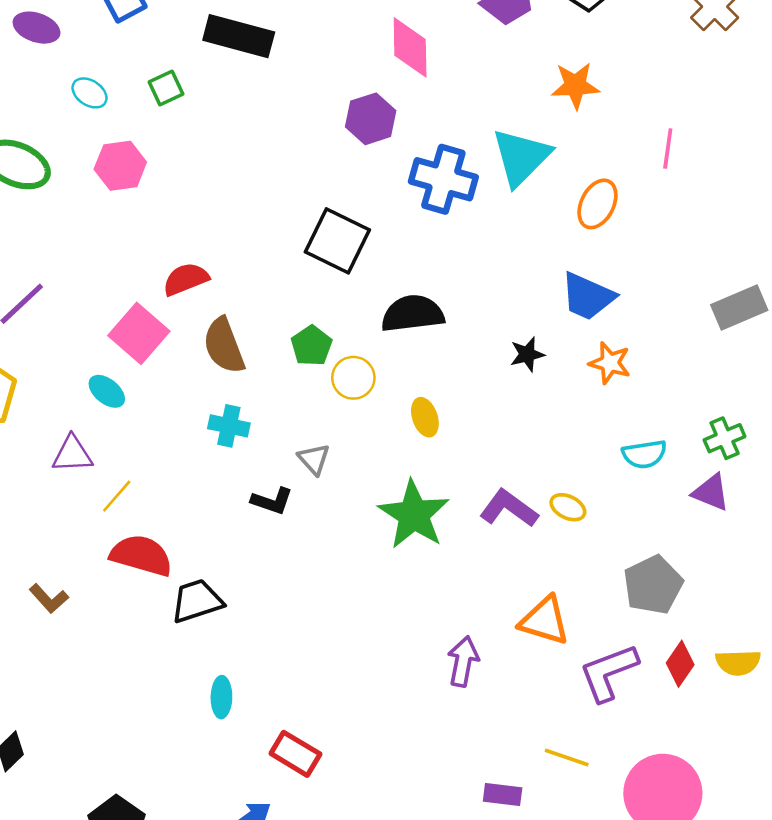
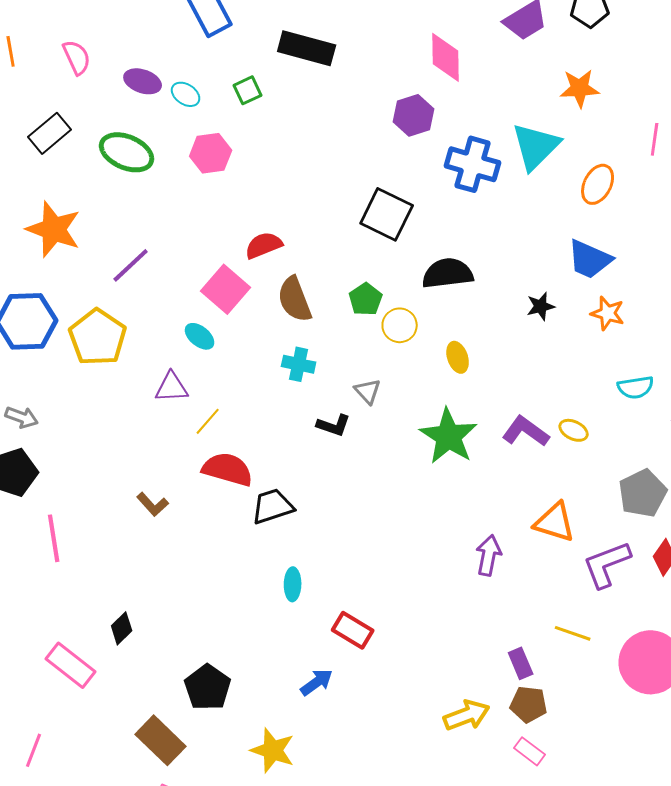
purple ellipse: (37, 28) -> (143, 81), moved
purple rectangle: (503, 795) -> (521, 663), turned 60

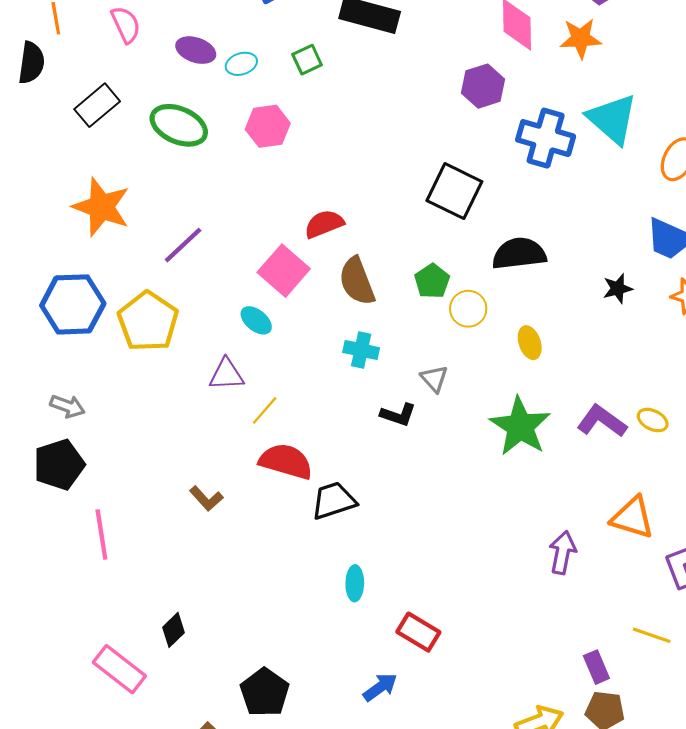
orange star: (580, 88) -> (581, 38), moved
cyan ellipse: (186, 94) -> (241, 64), turned -52
cyan triangle: (536, 146) -> (612, 119), turned -34

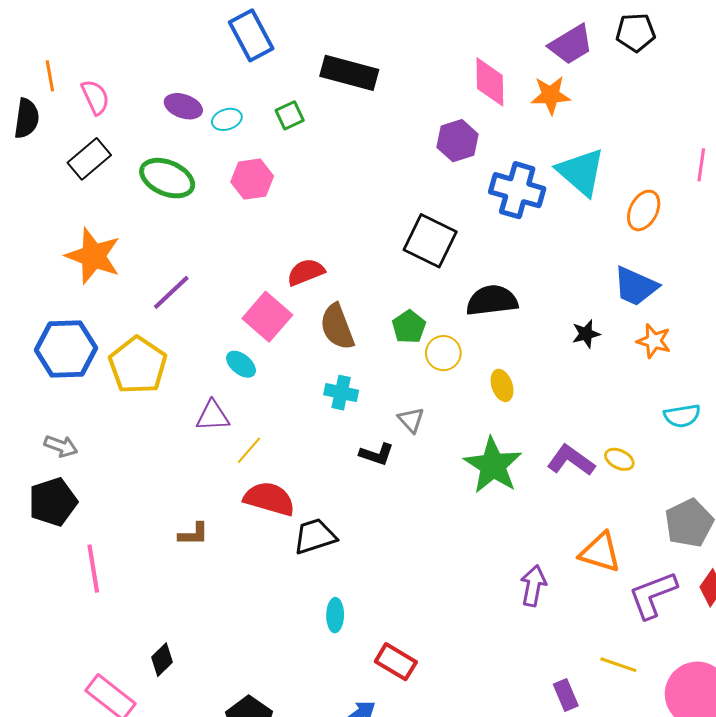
pink semicircle: (126, 25) -> (95, 97), moved
brown L-shape: (206, 498) -> (193, 534), turned -48

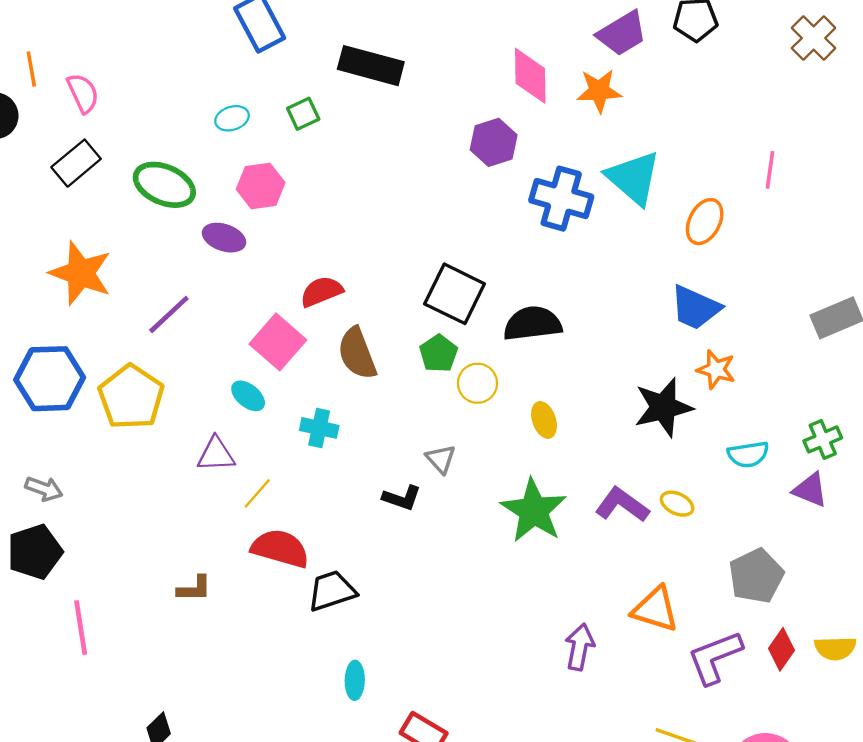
purple ellipse: (183, 106) -> (224, 238), moved
black square: (430, 241) -> (455, 294), moved
black star: (586, 334) -> (663, 407), moved, size x1.8
cyan cross: (341, 393) -> (319, 428), moved

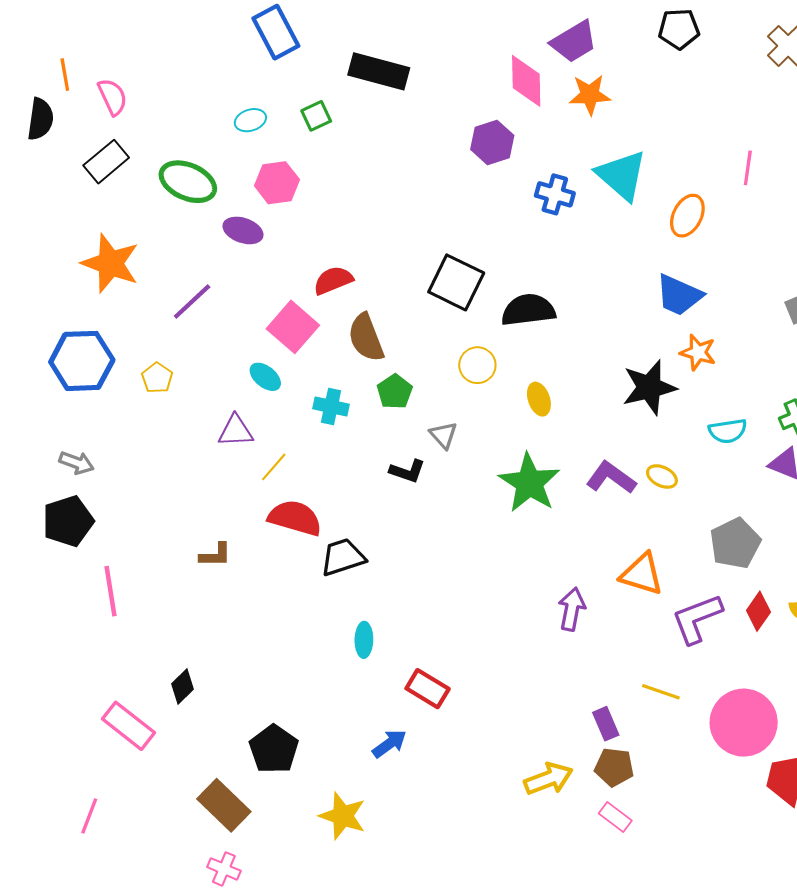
purple trapezoid: (622, 33) -> (574, 42), moved
blue cross: (561, 199) -> (555, 194), size x0.7
green pentagon: (438, 353) -> (395, 392), moved
yellow pentagon: (131, 397) -> (157, 378), size x0.5

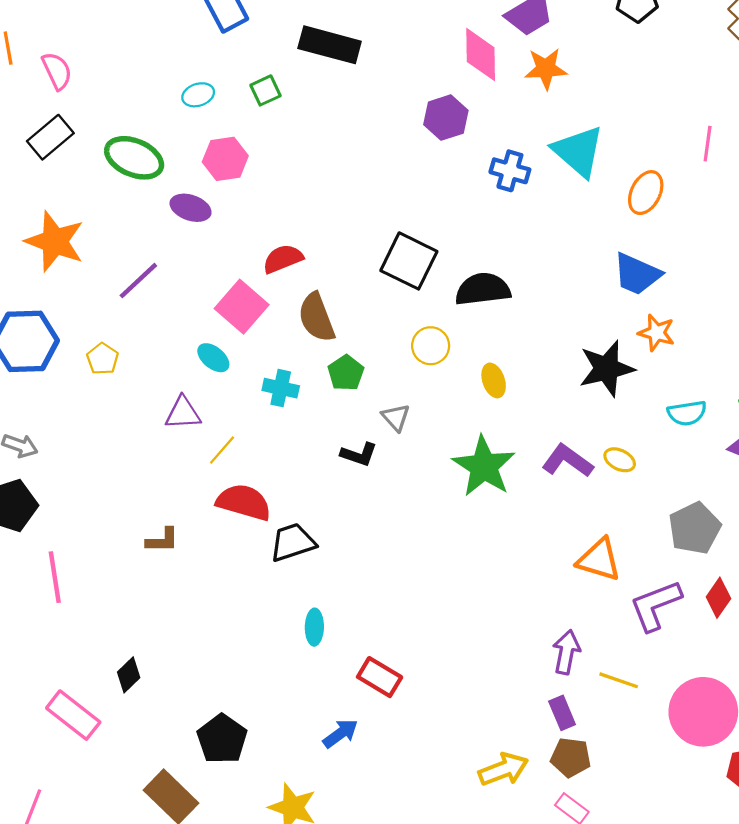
purple arrow: (572, 609) -> (566, 652), moved

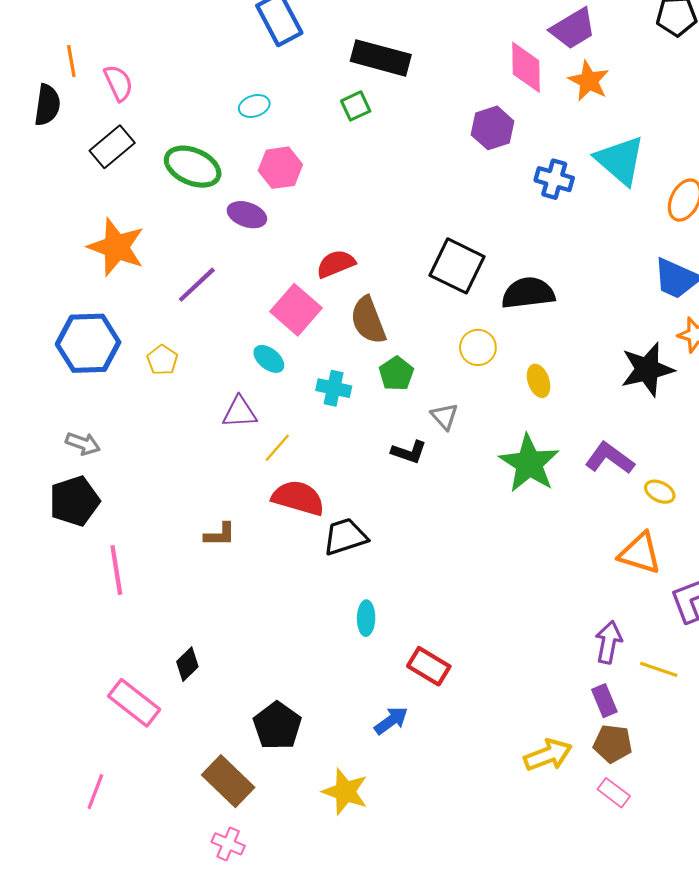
orange star: (546, 69) -> (589, 81), turned 30
green square: (265, 90) -> (356, 106), moved
yellow ellipse: (620, 460) -> (660, 492), moved

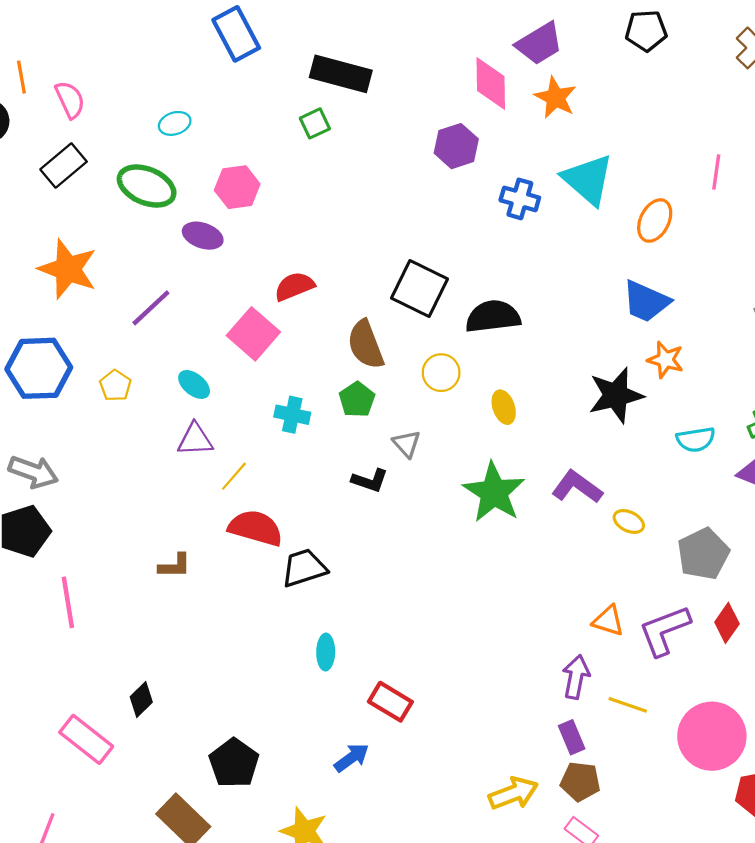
cyan ellipse: (254, 106) -> (175, 123), moved
brown semicircle: (368, 320) -> (366, 345), moved
cyan ellipse: (269, 359) -> (194, 384), moved
gray arrow: (83, 444) -> (33, 472), size x1.4
orange triangle: (640, 553) -> (608, 621), moved, size x0.7

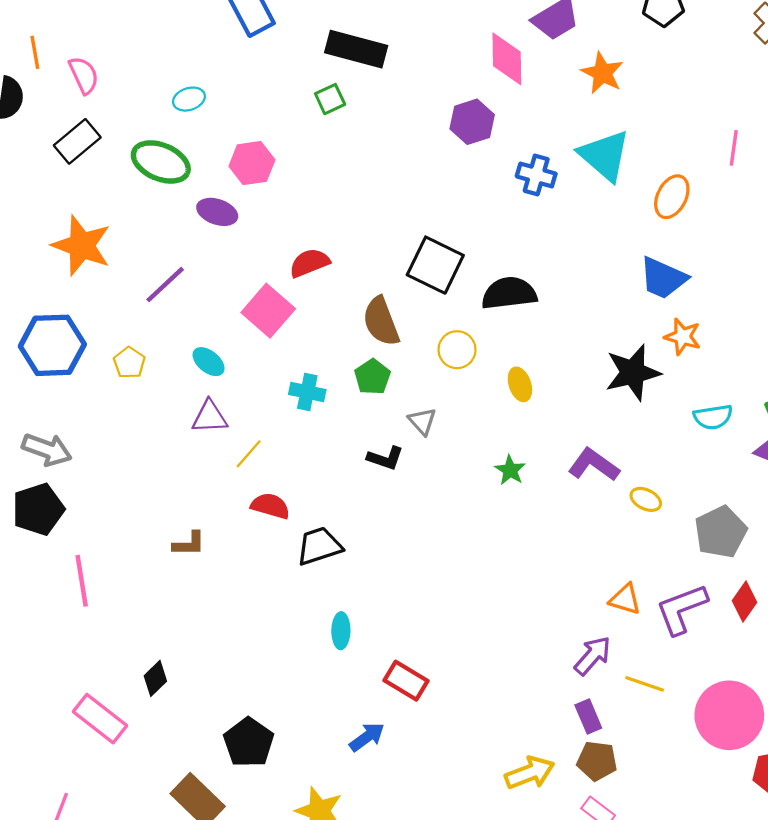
orange star: (555, 98) -> (602, 73), moved
green star: (494, 492) -> (510, 470), size x0.5
red semicircle: (256, 528) -> (270, 506), size x0.7
purple arrow: (576, 677) -> (593, 656), turned 30

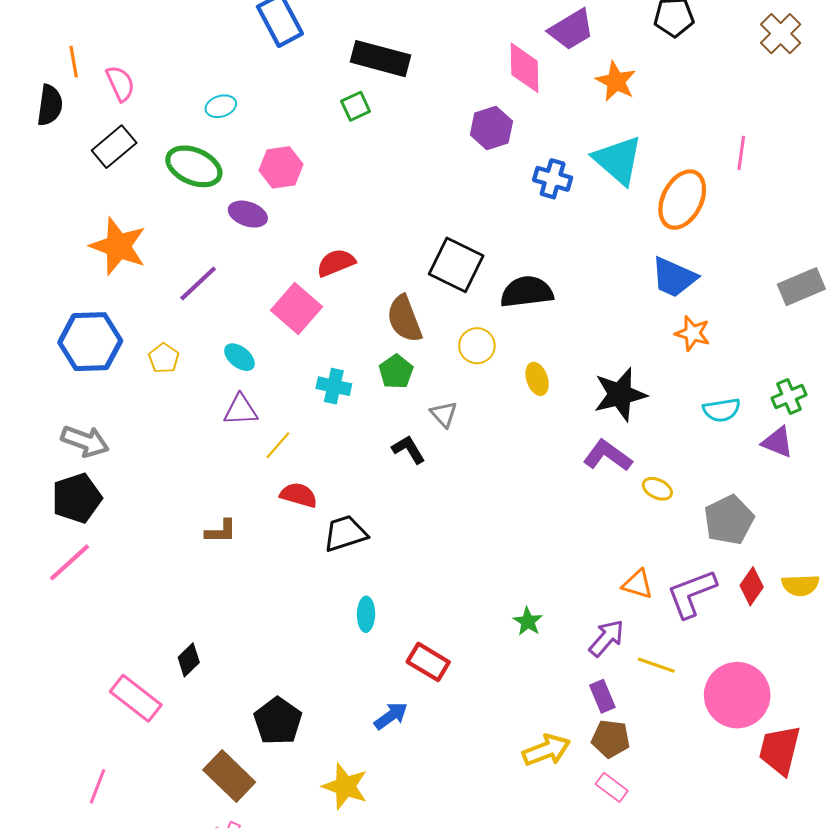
orange ellipse: (672, 197) -> (682, 200), size x1.4
black star: (633, 372) -> (620, 394), moved
black L-shape: (385, 458) -> (408, 449), turned -140
green star: (510, 470) -> (528, 622), moved
pink line: (82, 581) -> (69, 562), moved, turned 57

